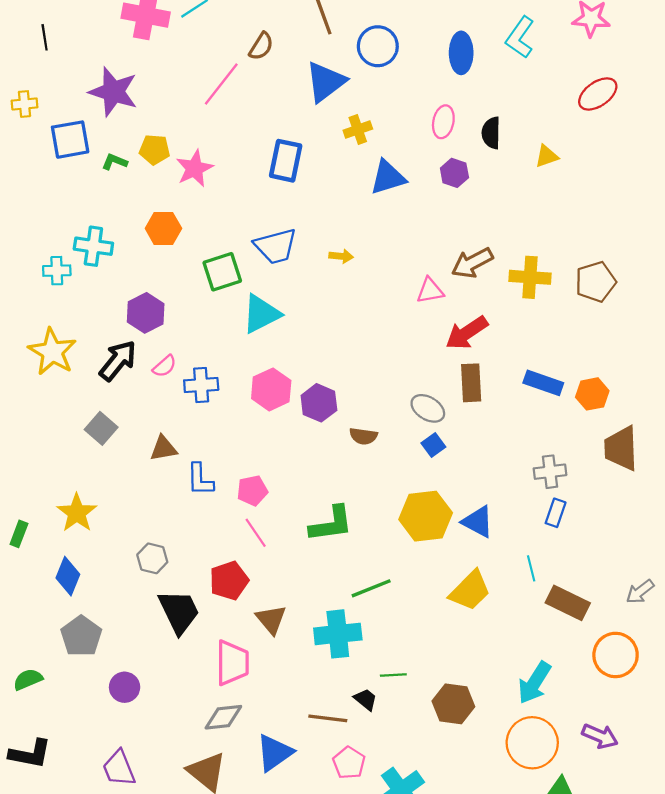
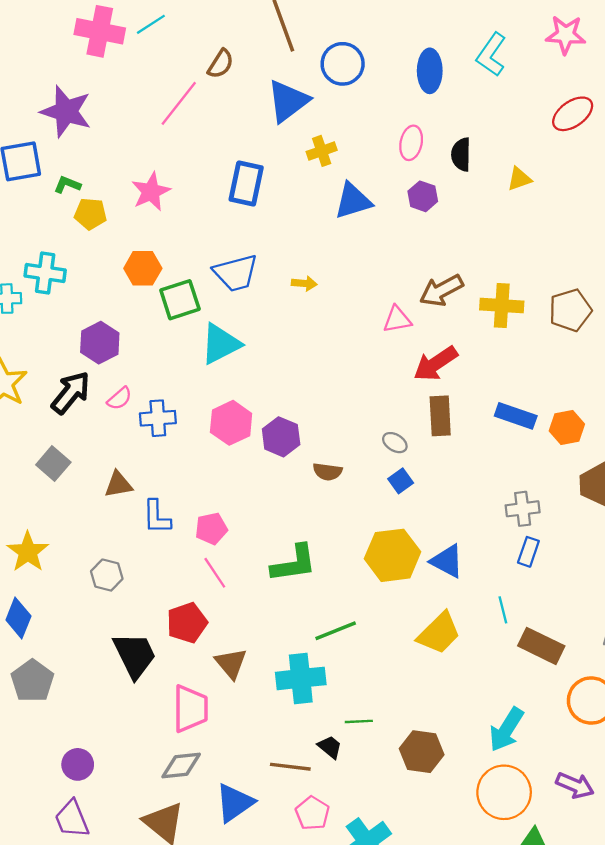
yellow pentagon: (155, 150) -> (90, 214), moved
orange hexagon: (163, 228) -> (143, 268), moved
gray ellipse: (428, 408) -> (395, 443), size x0.7
gray hexagon: (152, 558) -> (107, 575), moved
purple circle: (125, 687) -> (78, 764), moved

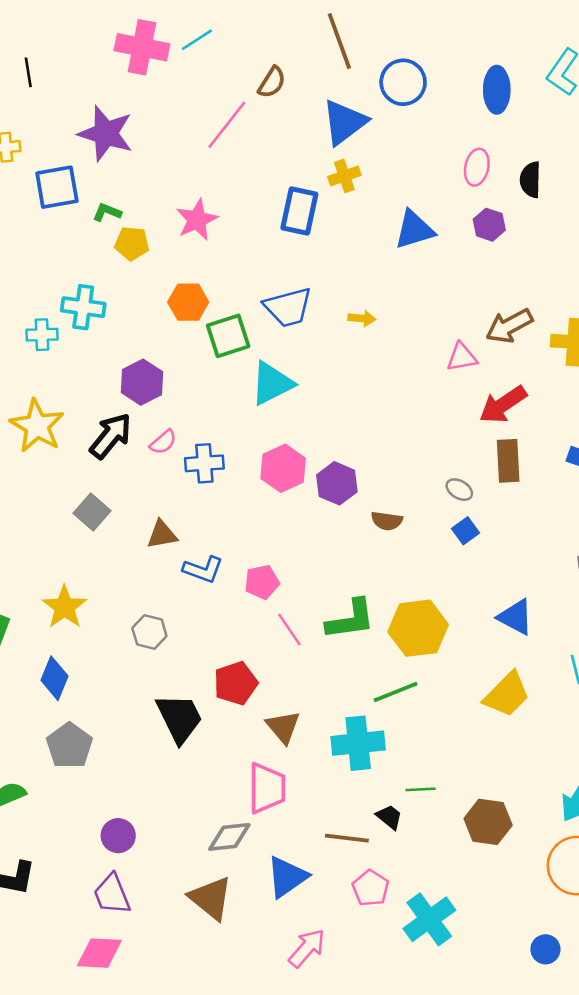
yellow cross: (322, 151) -> (344, 176), moved
blue L-shape: (157, 517) -> (203, 570), turned -69
yellow hexagon: (393, 555) -> (418, 628), moved
pink line: (215, 573) -> (289, 629), moved
pink trapezoid: (190, 709) -> (267, 788), moved

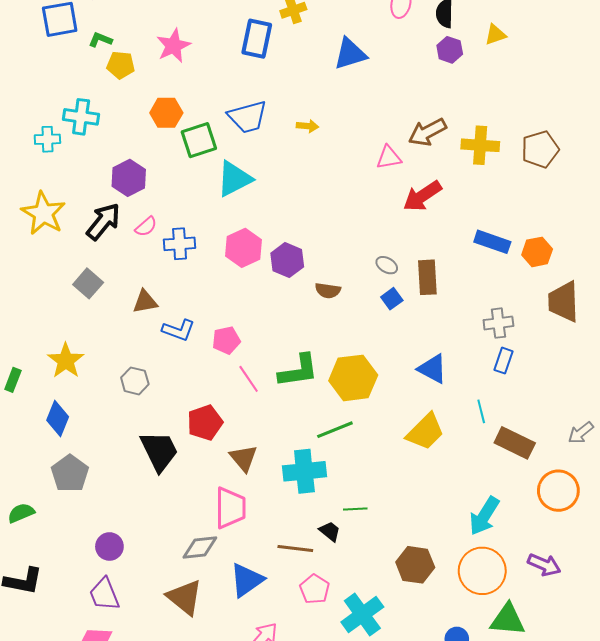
purple hexagon: (489, 225) -> (450, 50), moved
brown rectangle: (508, 461) -> (427, 277), moved
brown hexagon: (488, 822) -> (415, 565), moved

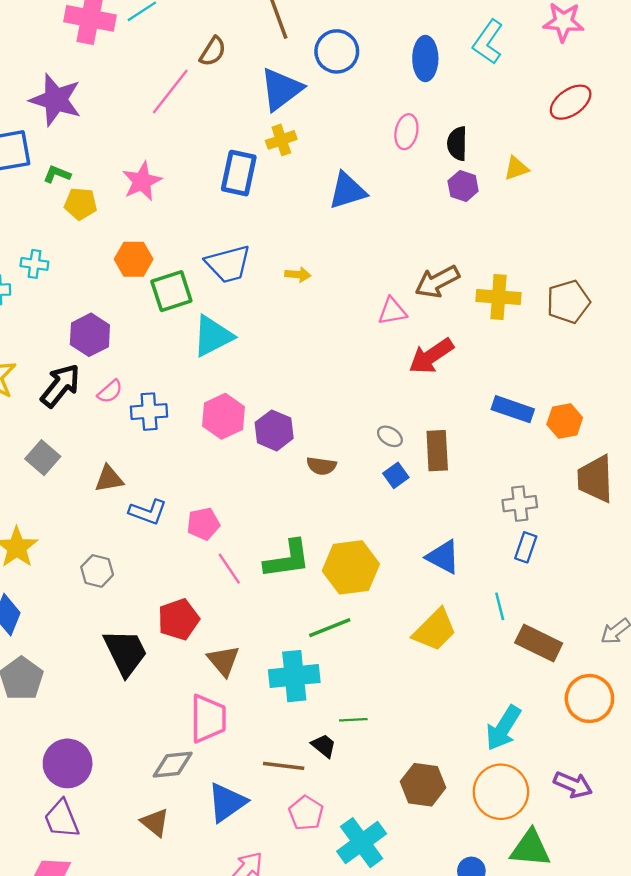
cyan cross: (81, 117) -> (34, 264), size x0.7
purple circle: (109, 546) -> (68, 763), size x1.5
brown triangle: (185, 597) -> (155, 822), size x0.7

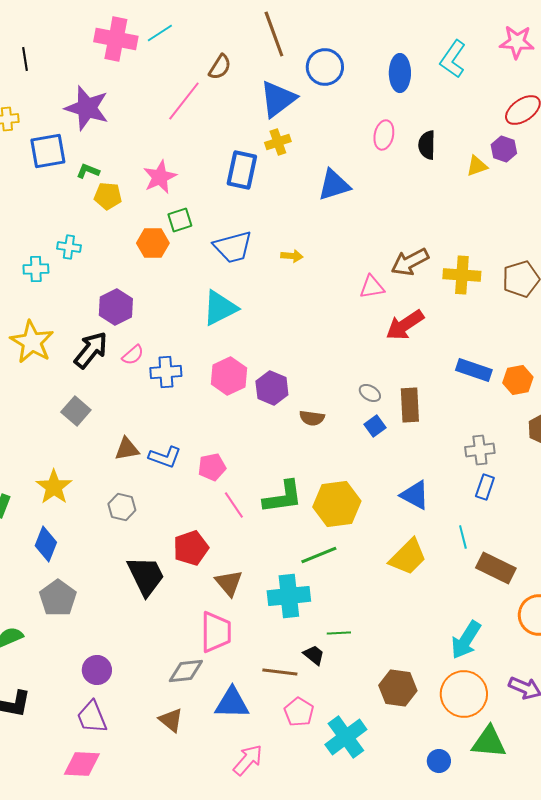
purple hexagon: (463, 186) -> (504, 149), moved
green square: (171, 291) -> (180, 220), moved, size x0.7
brown triangle: (109, 479) -> (127, 449), moved
purple circle: (68, 763) -> (97, 670), size x0.7
blue triangle: (227, 802) -> (232, 703), turned 36

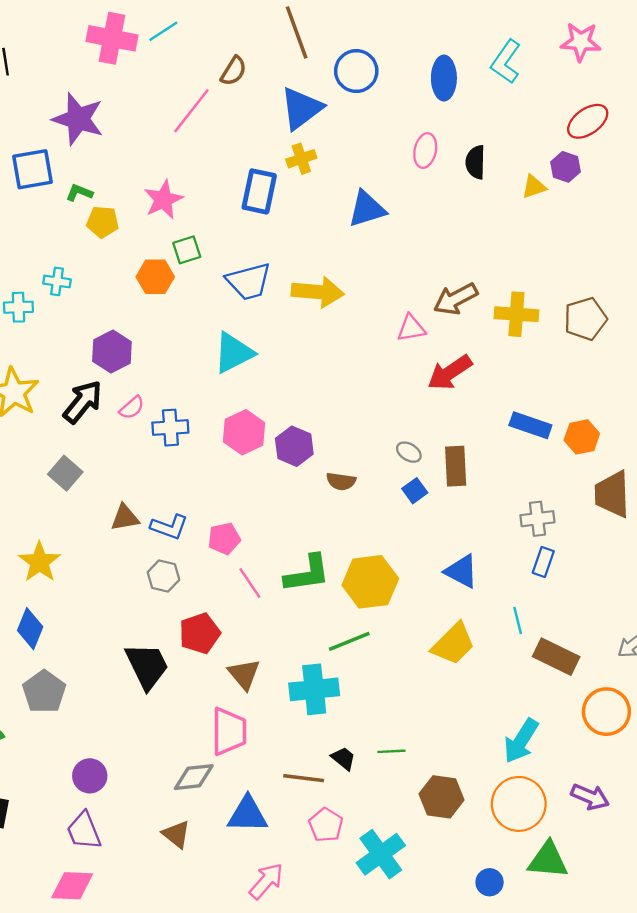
yellow arrow: (292, 256) -> (318, 292), size x2.0
gray hexagon: (122, 507) -> (163, 576), moved
green line: (339, 633) -> (391, 751), moved

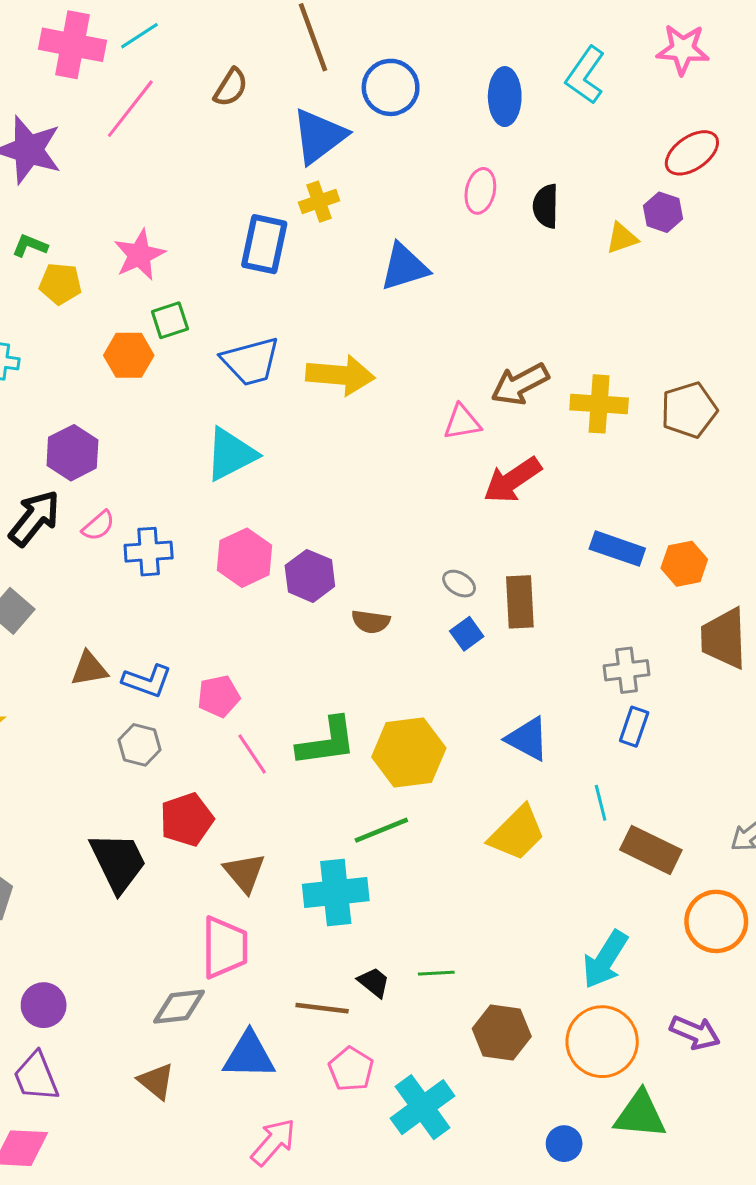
pink line: (191, 111) -> (130, 109), moved

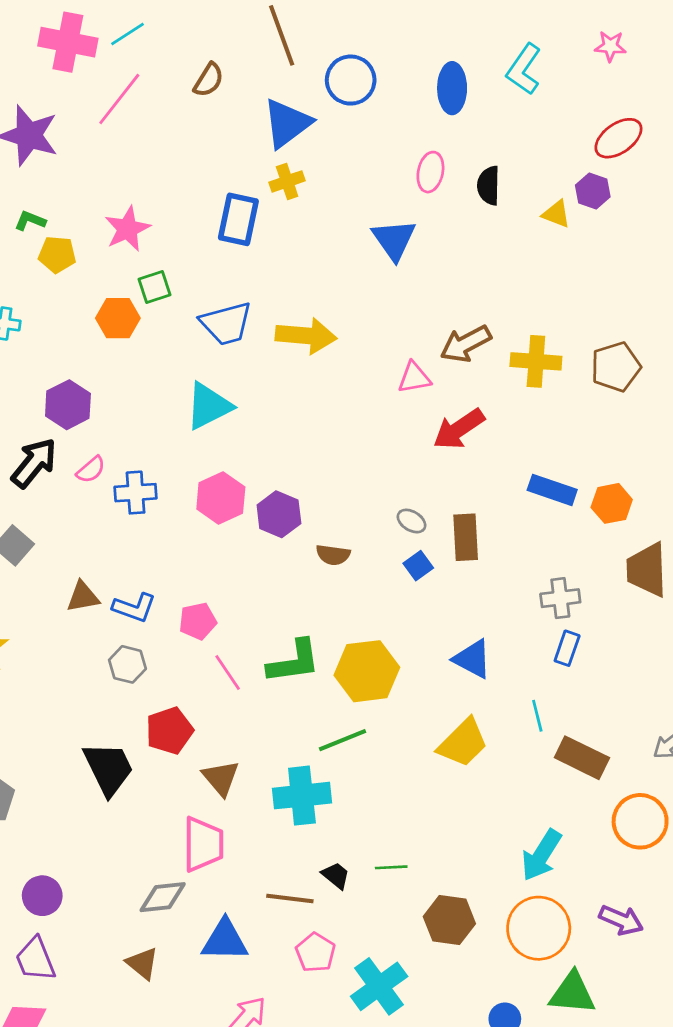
pink star: (683, 49) -> (610, 46), size x0.7
yellow triangle: (622, 238) -> (556, 214), turned 40
blue triangle: (404, 267) -> (394, 240), moved, turned -48

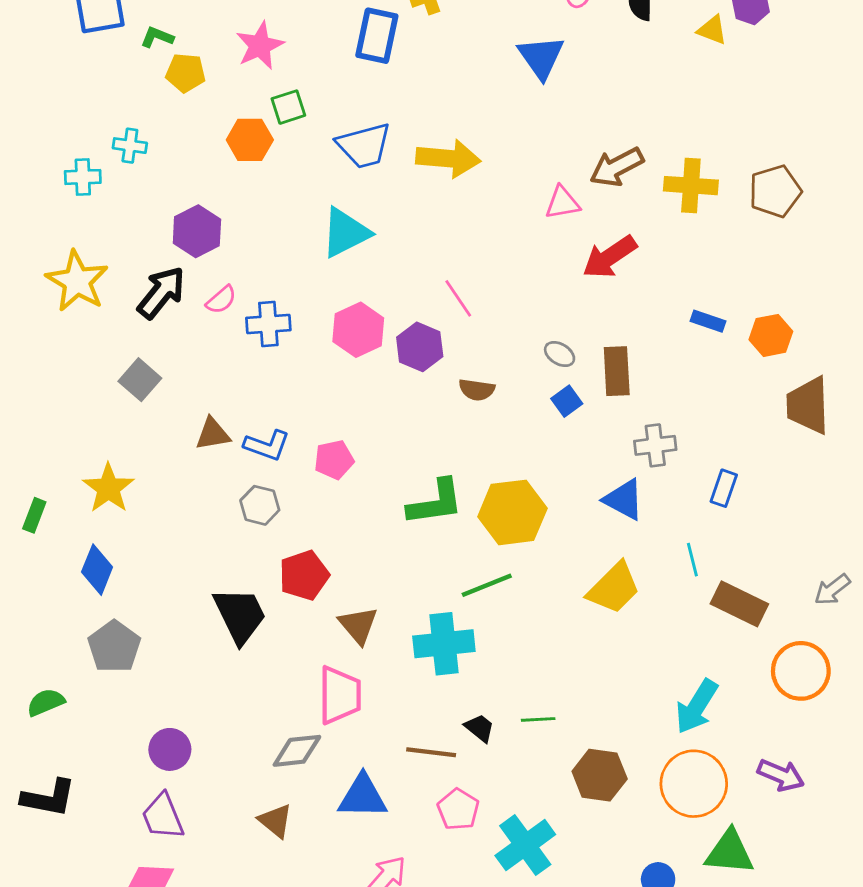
blue rectangle: (552, 490) -> (708, 321), size x0.7
gray cross: (560, 598) -> (655, 445), moved
pink line: (228, 673) -> (458, 298), moved

